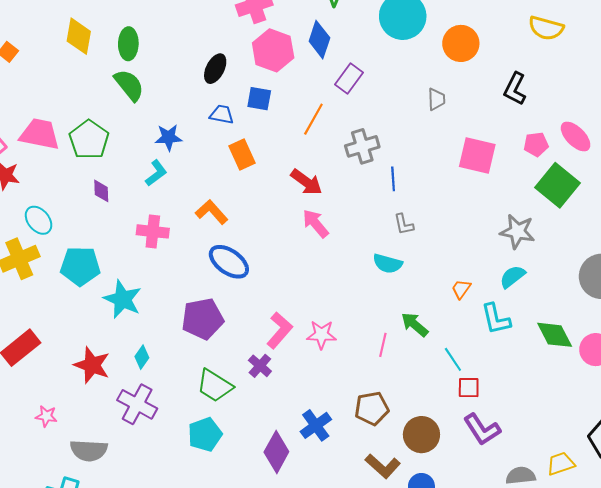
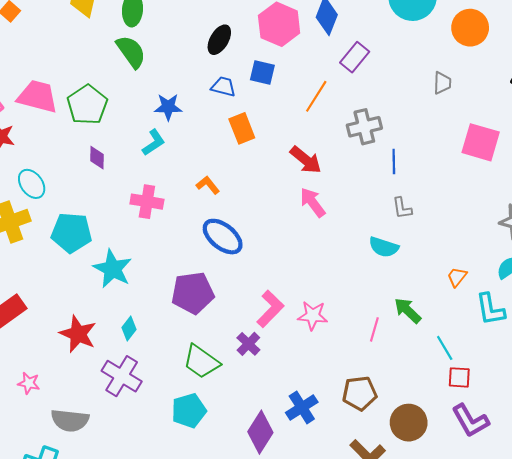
orange L-shape: (212, 212) -> (208, 185), size x0.7

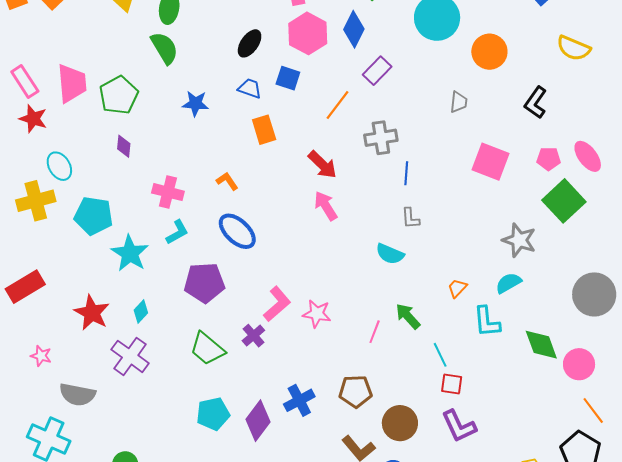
pink trapezoid: (37, 97) -> (72, 83), turned 66
cyan L-shape: (154, 142) -> (177, 232), moved
cyan pentagon: (189, 411) -> (213, 414), moved

